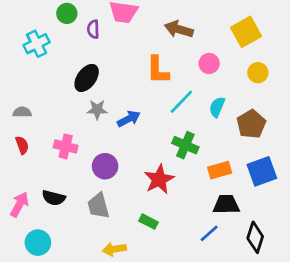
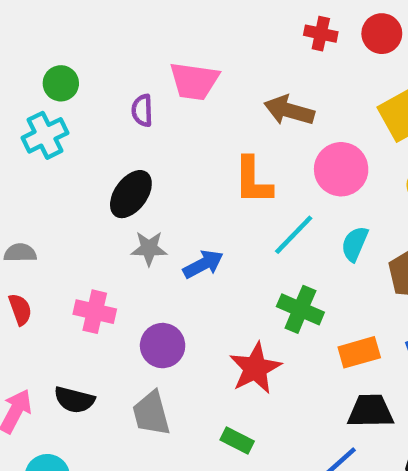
green circle: (67, 13) -> (61, 83), moved
pink circle: (209, 63) -> (341, 169), size x1.5

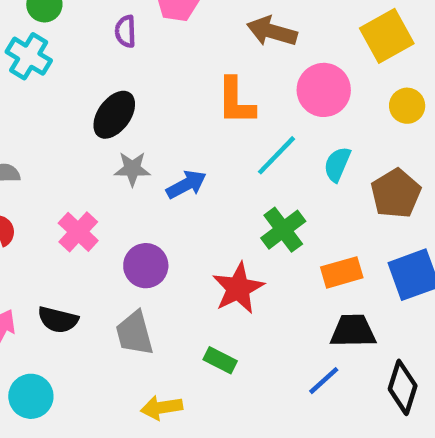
cyan cross: (45, 135) -> (29, 56), turned -33
green cross: (300, 309) -> (283, 230), turned 30
pink cross: (95, 312) -> (78, 232), turned 30

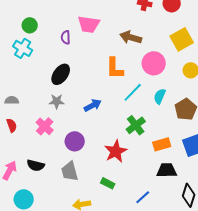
gray star: (132, 169) -> (57, 101), moved
blue line: (324, 381) -> (143, 197), moved

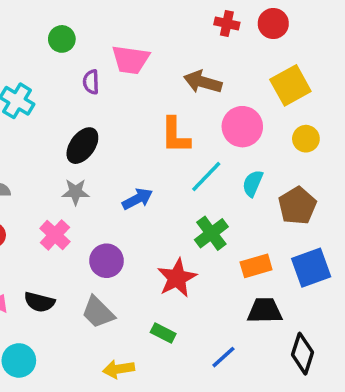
green circle: (30, 25) -> (62, 39), moved
gray trapezoid: (70, 171) -> (98, 312), turned -30

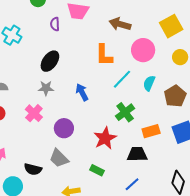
blue arrow: (137, 199) -> (82, 92), turned -90
black semicircle: (39, 302) -> (33, 169), moved
black trapezoid: (265, 311) -> (137, 154), moved

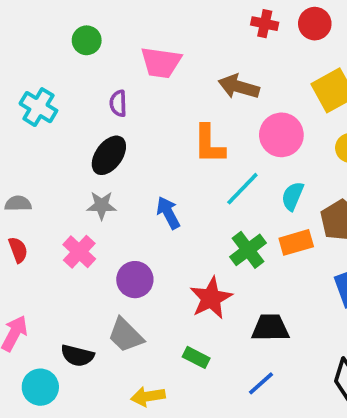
purple semicircle: (55, 24) -> (118, 103), moved
orange rectangle: (151, 131) -> (296, 242), moved

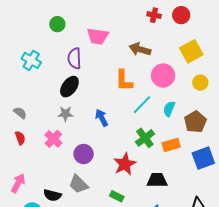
purple semicircle: (118, 103) -> (74, 58), size x1.5
gray semicircle: (18, 204) -> (20, 113), turned 40
orange rectangle: (296, 242) -> (171, 145), moved

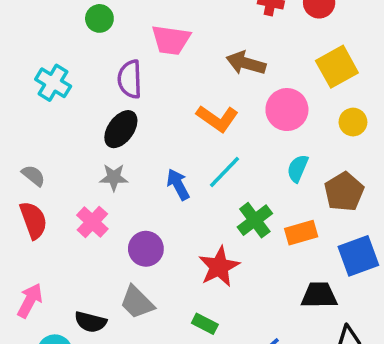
orange L-shape: (124, 81) -> (217, 118), turned -55
cyan line: (142, 105) -> (224, 172), moved
red semicircle: (20, 138) -> (33, 220), size x1.5
black trapezoid: (157, 180) -> (319, 295), moved

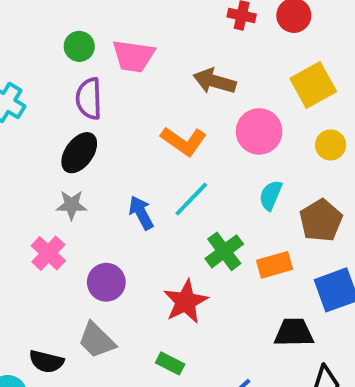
green circle: (99, 18) -> (79, 46), moved

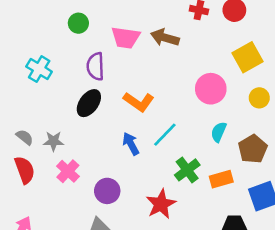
green circle: (79, 46) -> (78, 23), moved
brown arrow: (215, 81) -> (165, 38), moved
orange L-shape: (184, 141) -> (139, 102), moved
gray star: (71, 205) -> (53, 141), moved

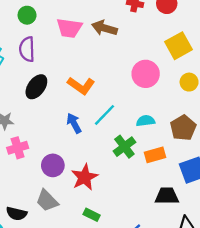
purple semicircle: (95, 66) -> (27, 49), moved
cyan semicircle: (219, 132) -> (146, 121), moved, turned 60
pink cross: (68, 171) -> (18, 148), turned 30
red star: (161, 204) -> (85, 177), moved

